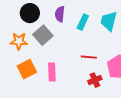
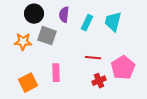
gray square: (43, 35) -> (47, 36), turned -30
orange square: (27, 69) -> (28, 83), moved

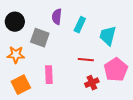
black circle: (34, 14) -> (15, 22), moved
cyan trapezoid: (113, 22) -> (108, 36), moved
orange star: (23, 42) -> (16, 55), moved

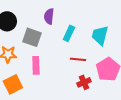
cyan rectangle: (80, 25) -> (69, 33), moved
pink rectangle: (49, 75) -> (36, 65), moved

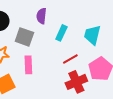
red line: (78, 59) -> (70, 59), turned -35
red cross: (84, 82) -> (76, 82), size x1.5

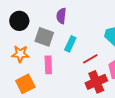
cyan rectangle: (61, 33) -> (70, 44), moved

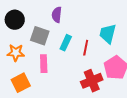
red line: (90, 59) -> (86, 48), moved, turned -49

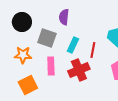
red cross: (92, 81) -> (79, 70), moved

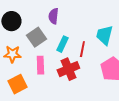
gray square: (47, 38) -> (36, 37), turned 36

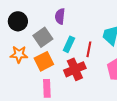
pink rectangle: (40, 65) -> (47, 88), moved
orange square: (17, 84) -> (44, 61), moved

